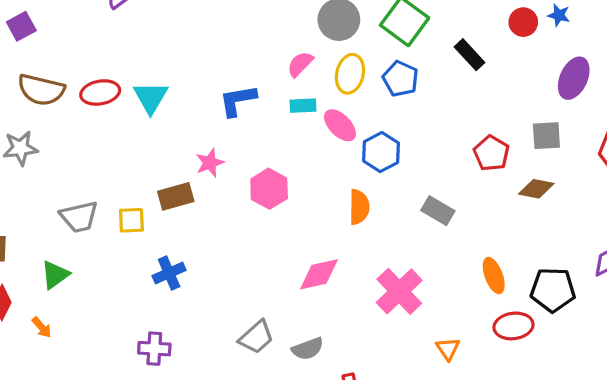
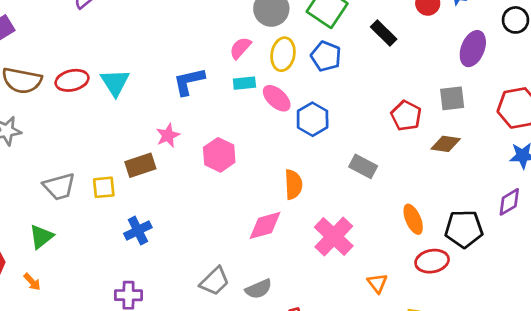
orange semicircle: (359, 207) -> (293, 185), moved

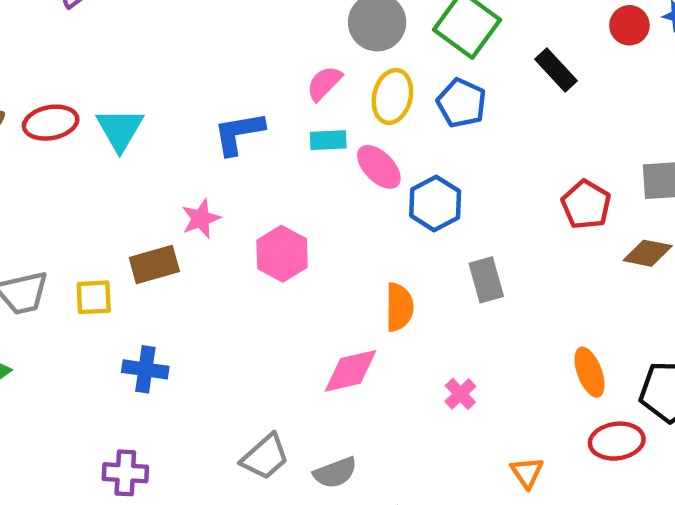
gray rectangle: (363, 166) -> (486, 280), moved, turned 44
blue cross: (138, 230) -> (145, 369), turned 32
pink cross: (334, 237) -> (460, 394), size x0.5

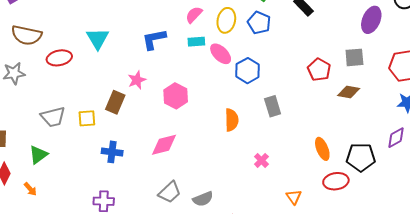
red ellipse: (51, 123) -> (59, 58), moved
brown rectangle: (154, 264) -> (115, 102), turned -50
pink diamond: (350, 371) -> (164, 145), moved

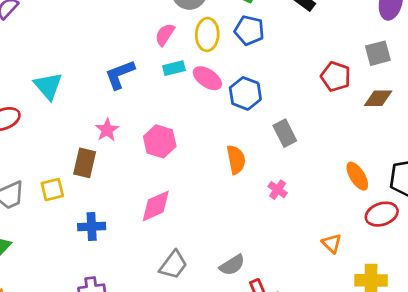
pink cross: (261, 160) -> (278, 190), moved
gray semicircle: (203, 199) -> (232, 265), moved

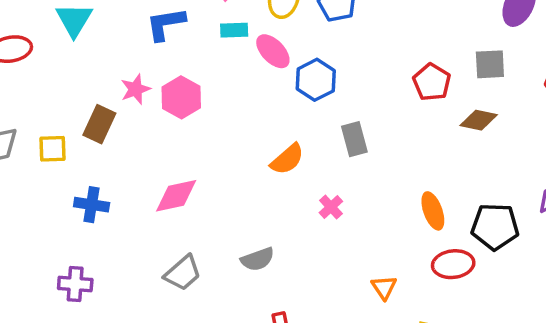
pink hexagon: (160, 141) -> (181, 97), moved
orange semicircle: (236, 160) -> (287, 159), turned 48
gray semicircle: (232, 265) -> (258, 259), moved

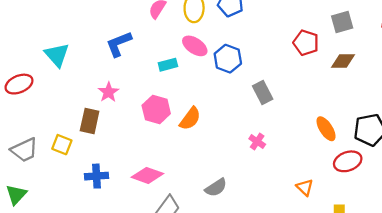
cyan rectangle: (234, 30) -> (168, 65), moved
pink hexagon: (181, 97) -> (156, 110), moved
yellow square: (52, 149) -> (62, 145), turned 36
orange semicircle: (287, 159) -> (190, 119), moved
pink diamond: (176, 196) -> (147, 175), moved, turned 44

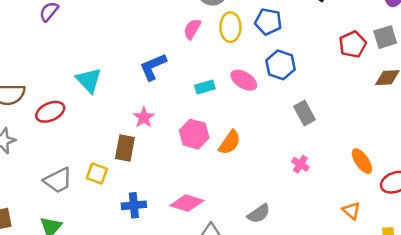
red pentagon: (306, 43) -> (353, 44), moved, turned 30
pink ellipse: (195, 46) -> (244, 80), moved
blue hexagon: (228, 59) -> (281, 65), moved
orange ellipse: (326, 129) -> (362, 161), moved

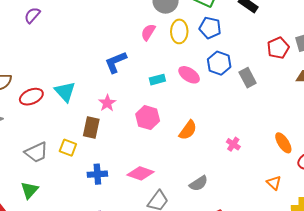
cyan triangle: (89, 80) -> (65, 92), moved
gray rectangle: (304, 113) -> (248, 78), moved
orange semicircle: (230, 142) -> (188, 130), moved

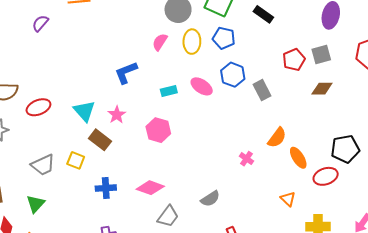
cyan triangle: (65, 92) -> (84, 111), moved
brown rectangle: (91, 128) -> (100, 140), turned -65
orange semicircle: (188, 130) -> (277, 138), moved

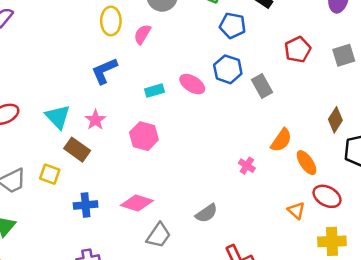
blue pentagon: (224, 38) -> (233, 26), moved
yellow ellipse: (192, 42) -> (111, 21), moved
gray square: (321, 54) -> (344, 55), moved
brown diamond: (322, 89) -> (335, 120), moved, turned -55
red ellipse: (326, 176) -> (327, 196), moved, turned 50

